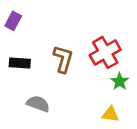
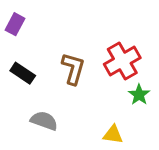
black rectangle: (20, 63) -> (23, 73), turned 30
yellow triangle: (110, 114) -> (113, 134), moved

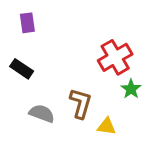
purple rectangle: (15, 24) -> (27, 23), moved, turned -36
brown L-shape: (73, 69) -> (81, 103), moved

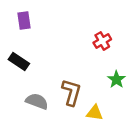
red cross: (115, 57) -> (102, 41), moved, size x0.6

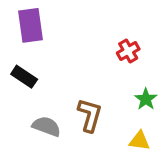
purple rectangle: (24, 20) -> (30, 25), size x1.5
yellow triangle: (95, 113) -> (139, 141), moved

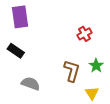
brown L-shape: (90, 115) -> (72, 71), moved
yellow triangle: (139, 141) -> (92, 93), turned 48

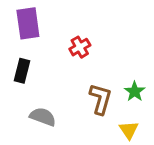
red cross: (85, 34) -> (80, 47), moved
black rectangle: (16, 51) -> (22, 71), turned 70

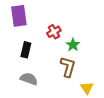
black rectangle: (22, 71) -> (26, 50), moved
green star: (135, 92) -> (73, 45), moved

